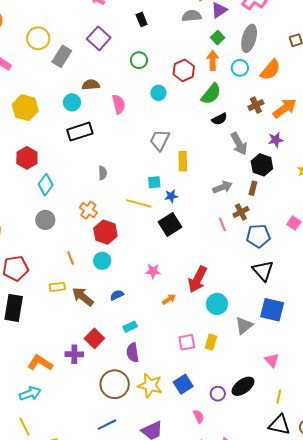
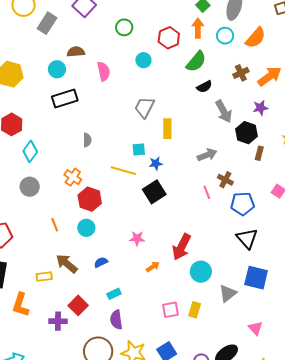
brown rectangle: (253, 188) -> (259, 153), moved
brown cross: (241, 212) -> (225, 180), turned -35
yellow rectangle: (57, 287) -> (44, 277), moved
orange L-shape: (40, 363) -> (21, 305), moved, turned -105

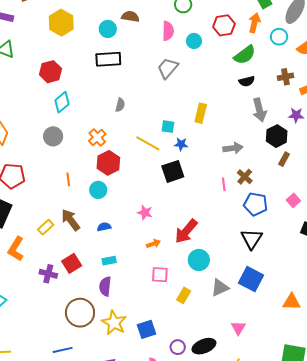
pink semicircle: (104, 71) -> (168, 31), moved
gray trapezoid: (145, 107) -> (168, 68), moved
yellow rectangle: (44, 277) -> (46, 227), turned -49
pink square: (170, 310) -> (160, 275), moved

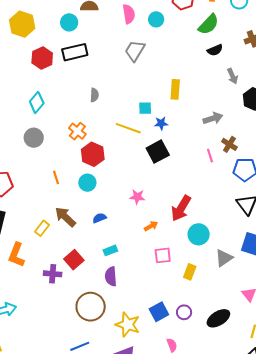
red hexagon: (50, 72) -> (42, 58), moved
gray arrow: (259, 110) -> (232, 76), size x0.7
yellow star: (114, 323) -> (128, 325), moved
purple circle: (178, 347) -> (184, 312), moved

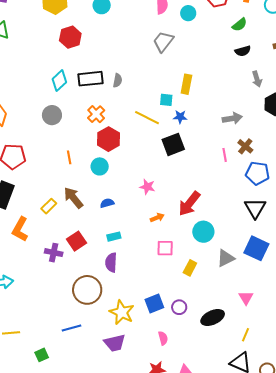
green semicircle: (208, 24) -> (240, 25), size x0.7
black rectangle: (75, 52) -> (91, 79), moved
yellow rectangle: (175, 89) -> (186, 84), moved

